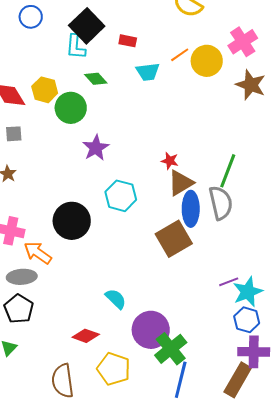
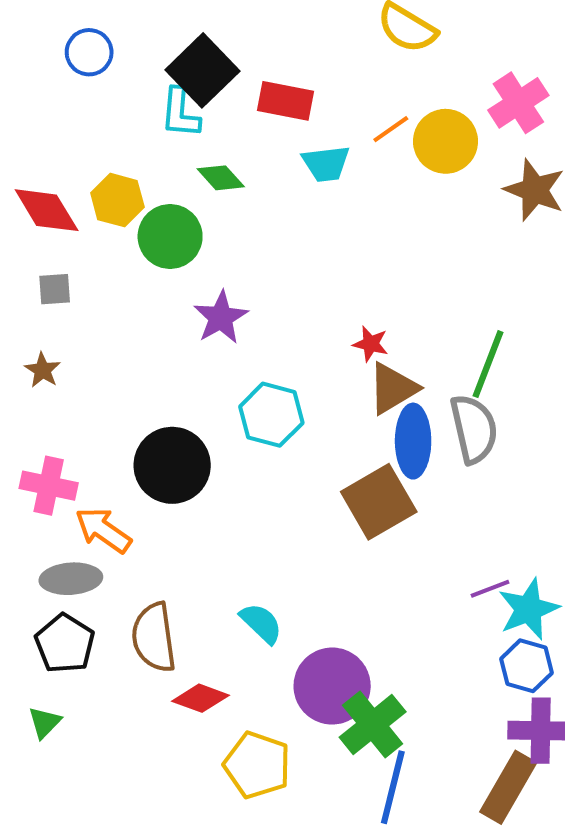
red rectangle: (128, 41) -> (286, 101), size x1.5
brown semicircle: (63, 381) -> (154, 637), moved

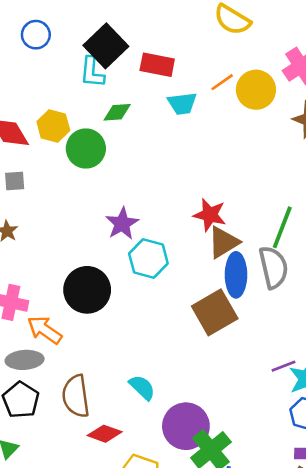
green diamond: (221, 178) -> (117, 112), turned -52
purple star: (221, 317) -> (122, 224), moved
red star: (371, 344) -> (210, 215), size x1.5

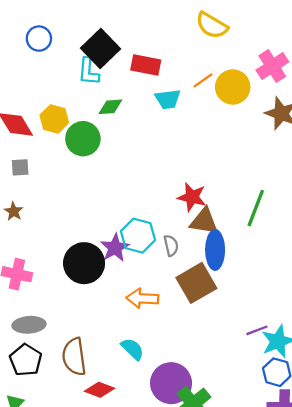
purple star: (122, 224) -> (115, 248), moved
brown triangle: (223, 242) -> (204, 221), turned 40
gray semicircle: (273, 267) -> (171, 246), moved, size x0.6
orange arrow: (45, 330) -> (142, 298), moved, turned -32

